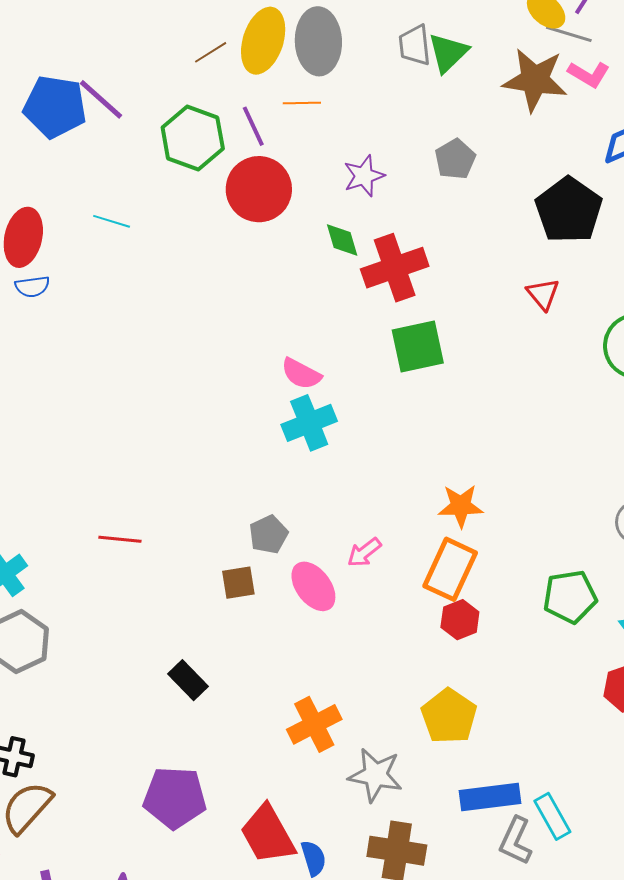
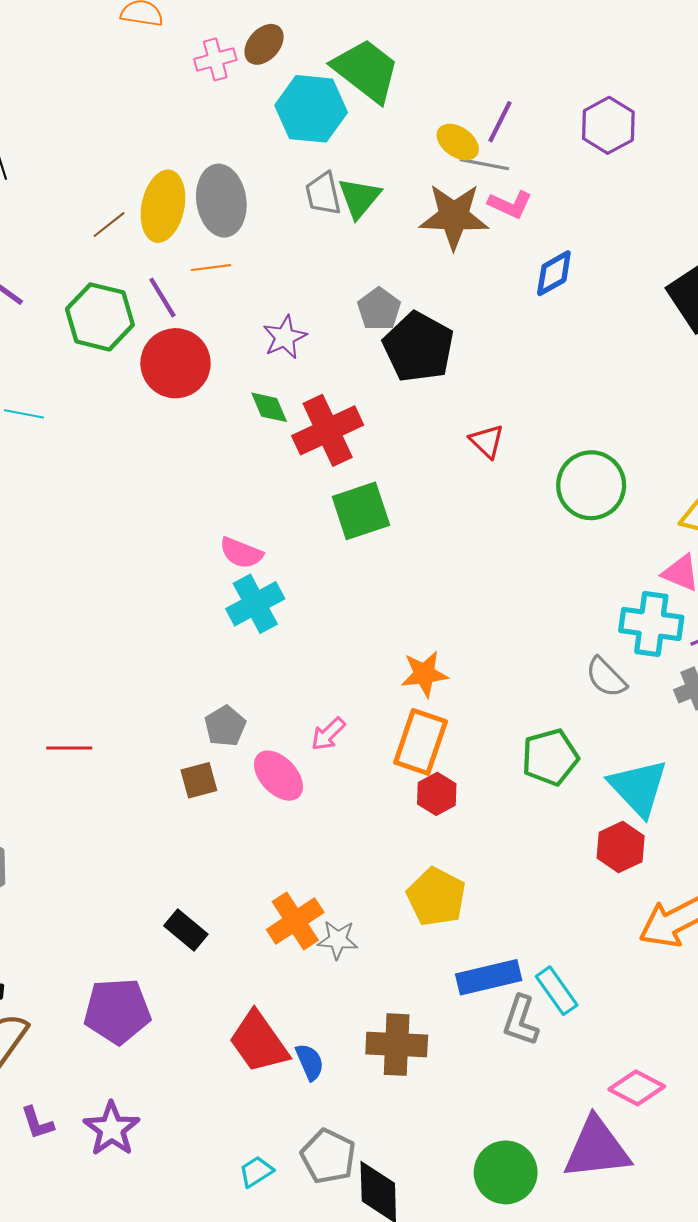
black pentagon: (569, 210) -> (418, 347), moved
black rectangle: (188, 680) -> (186, 930), moved
gray star: (375, 775) -> (338, 940), moved, size x0.7
purple pentagon: (175, 798) -> (117, 1011), moved

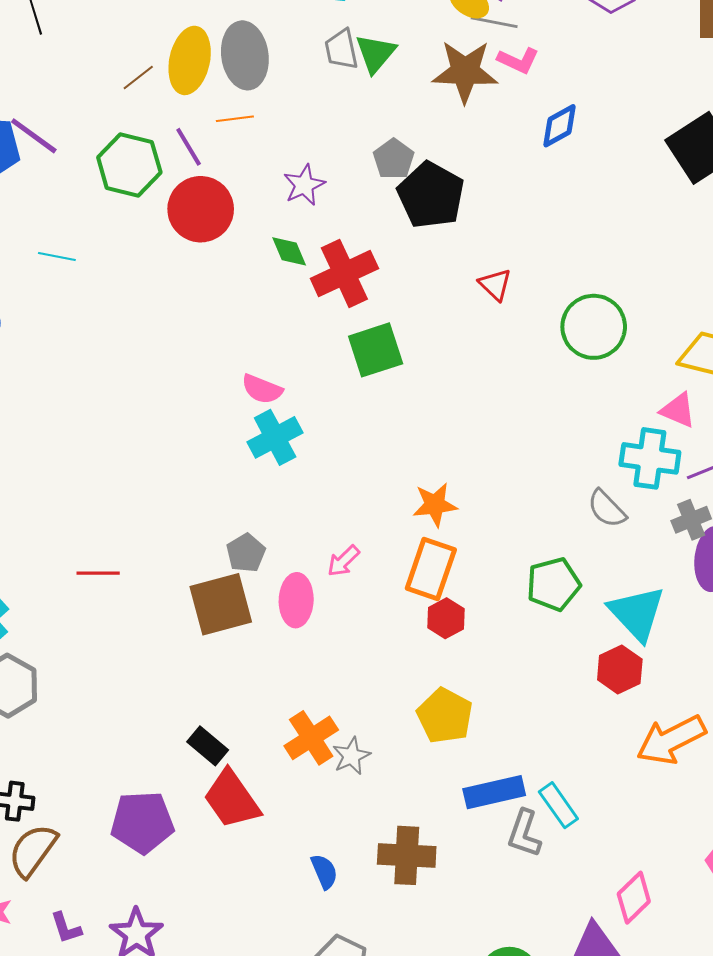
pink ellipse: (278, 776) -> (296, 600), turned 45
brown square: (199, 780) -> (221, 604), size x1.8
gray star: (338, 940) -> (351, 756), turned -30
red trapezoid: (259, 1042) -> (232, 799), moved
pink diamond: (637, 1088) -> (634, 898), turned -72

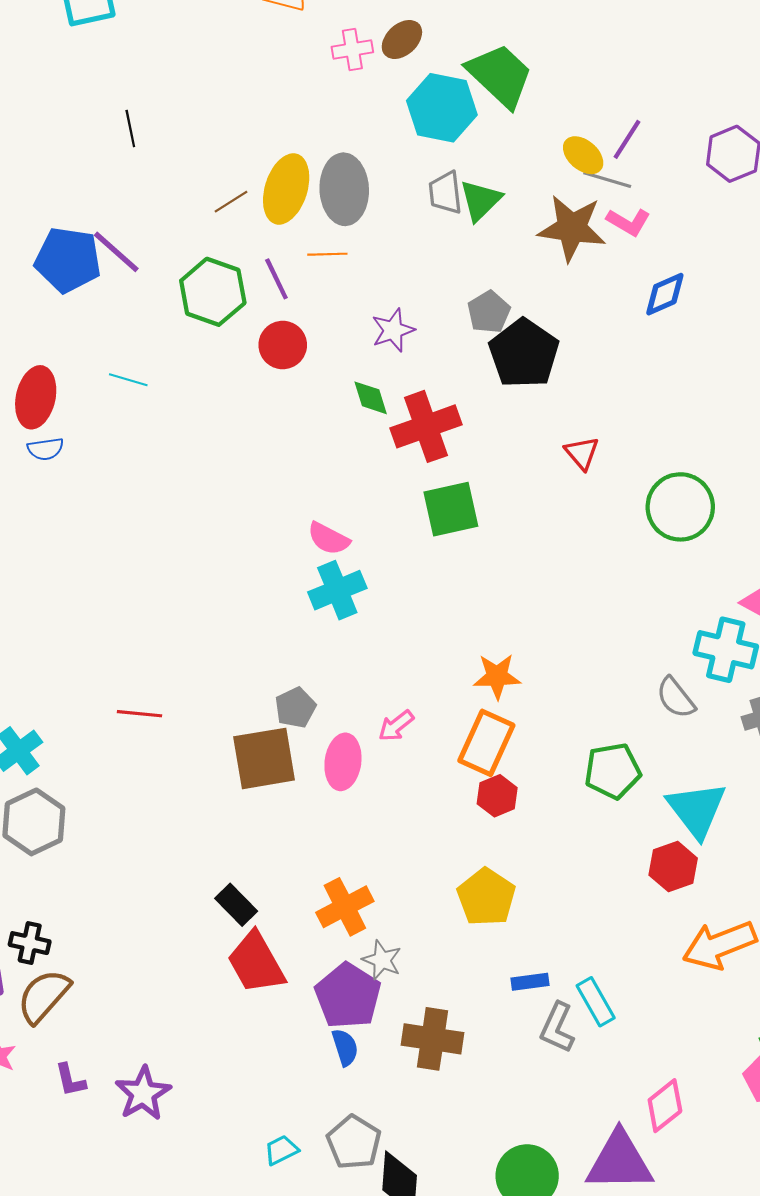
red circle: (201, 209) -> (283, 345), size x0.7
gray star: (351, 756) -> (382, 960), moved, turned -30
blue rectangle: (494, 792) -> (530, 982), size x0.6
purple pentagon: (142, 822) -> (348, 996), moved, turned 30

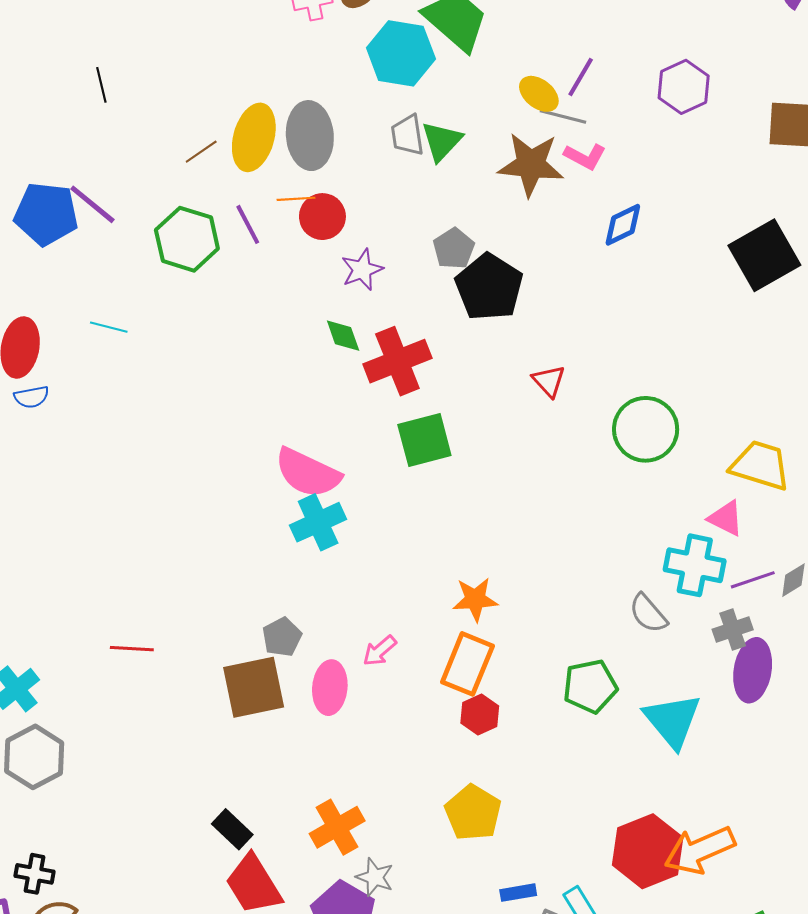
red circle: (283, 345) -> (322, 217), moved
pink semicircle: (329, 539) -> (308, 473), size x1.6
red hexagon: (673, 867) -> (648, 851), moved, size x1.5

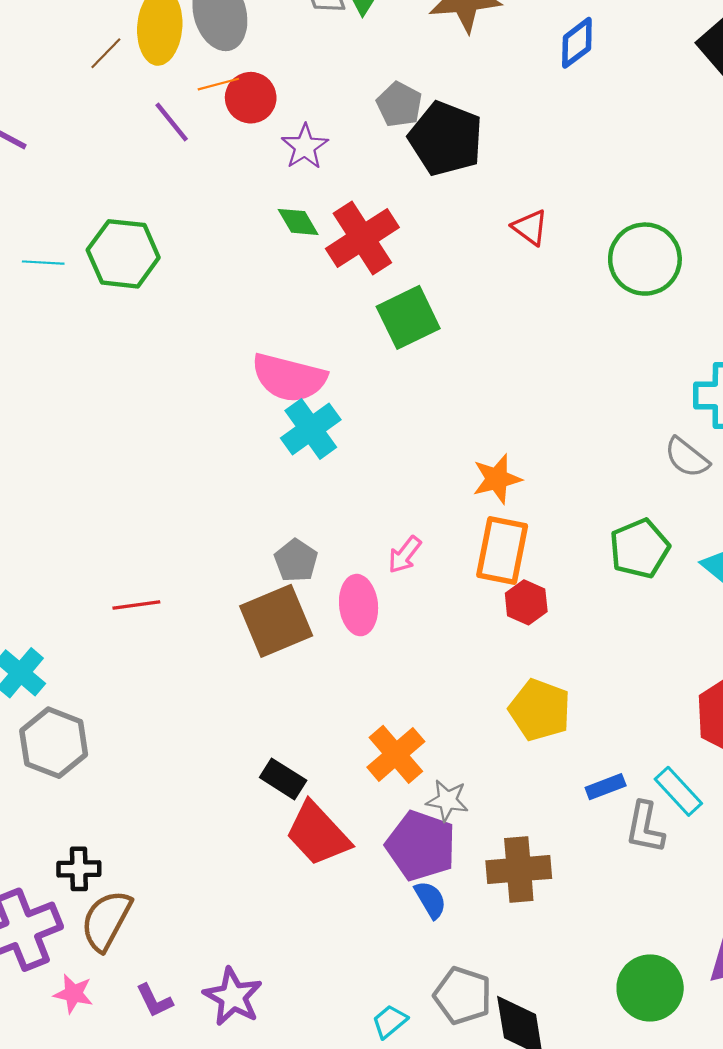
green hexagon: (187, 239) -> (123, 254), moved

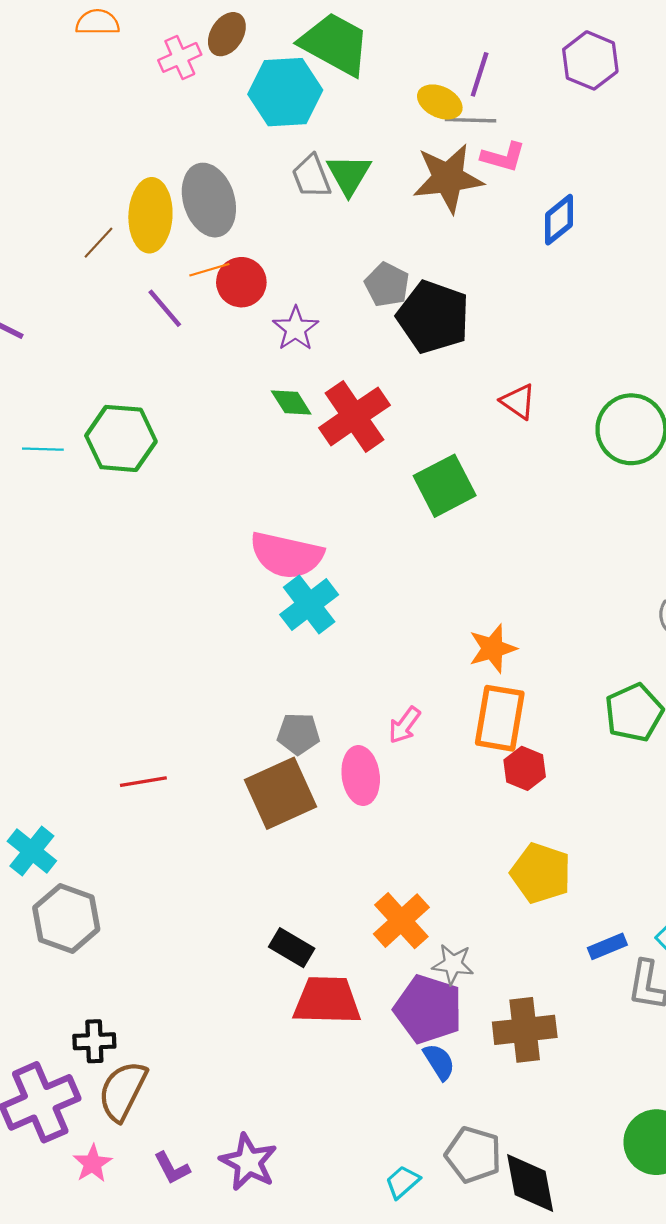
green square: (408, 317) -> (445, 486), moved
gray pentagon: (296, 561) -> (298, 734), turned -30
red trapezoid: (318, 834) -> (327, 1001), turned 136
pink star: (73, 994) -> (92, 1163), turned 30

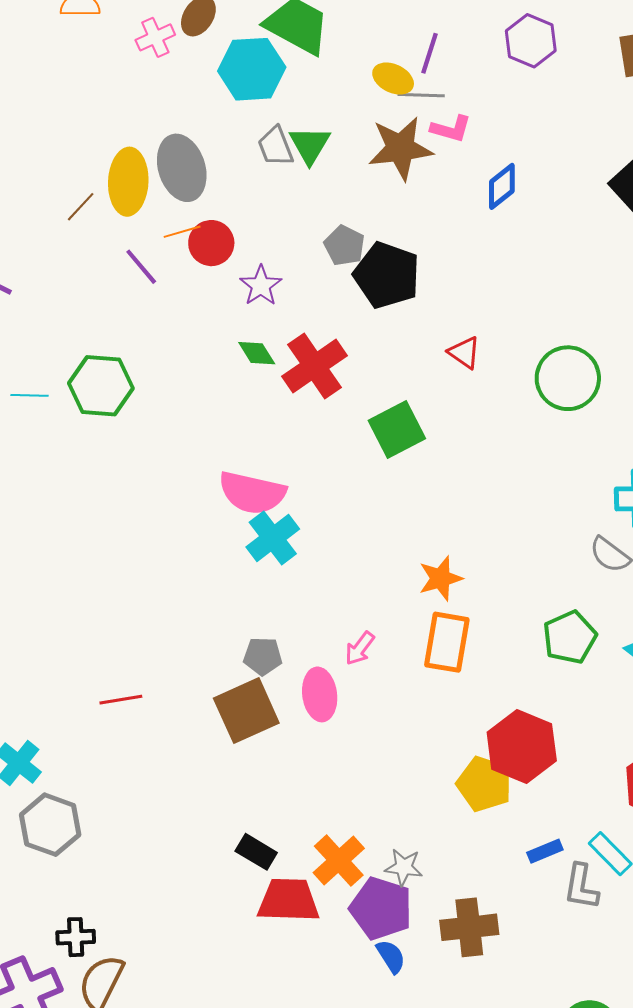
red hexagon: (525, 768) -> (522, 747), moved, size x1.8
orange cross: (401, 921) -> (339, 861), moved

